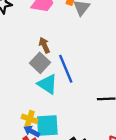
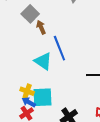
gray square: (40, 63) -> (30, 14), moved

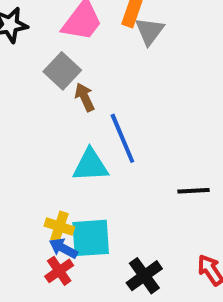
cyan triangle: (43, 61) -> (90, 165), turned -36

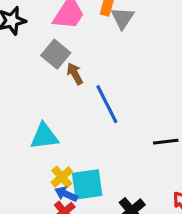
cyan triangle: (90, 165) -> (44, 136), moved
yellow cross: (59, 226) -> (62, 177), turned 35

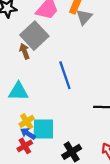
gray square: (56, 54) -> (34, 36), size x1.4
brown arrow: (75, 74) -> (25, 51), moved

